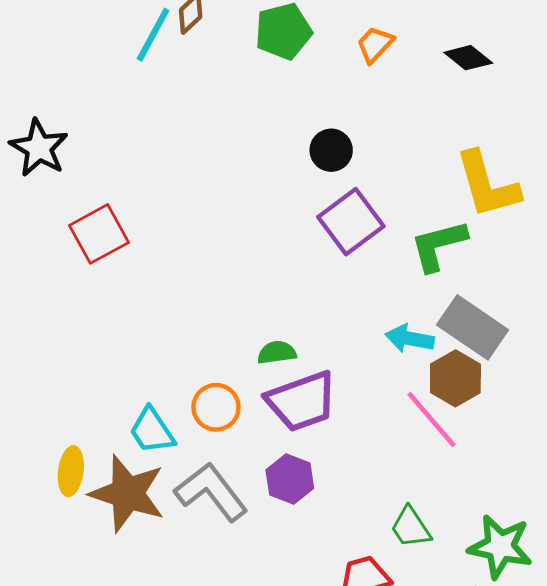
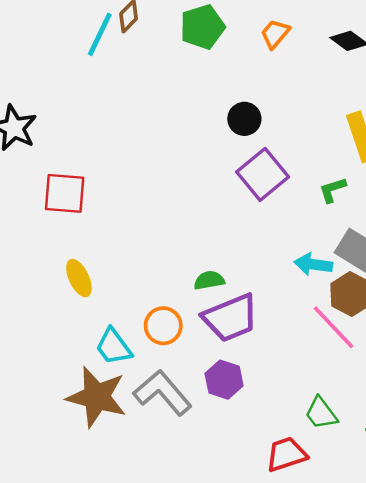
red square: (99, 234) -> (65, 193), turned 36
green L-shape: (438, 245) -> (332, 190), size x0.6
yellow ellipse: (71, 471) -> (79, 278), moved, turned -30

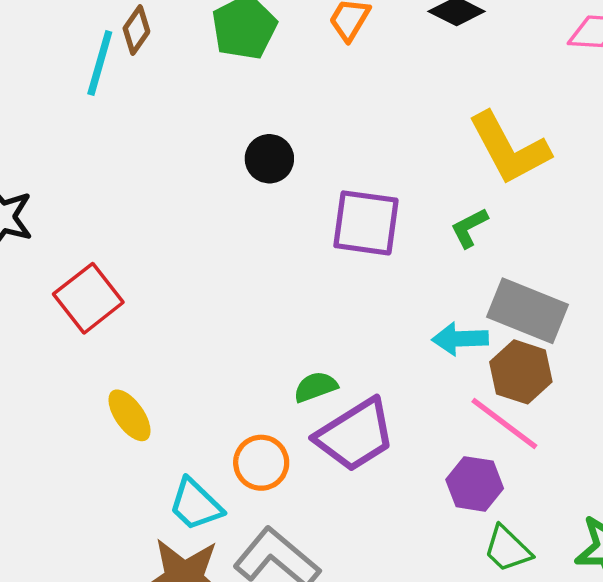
black circle: (244, 119) -> (269, 159), moved
purple square: (263, 174) -> (366, 223), turned -33
red square: (65, 193) -> (88, 298), turned -33
purple hexagon: (224, 380) -> (475, 484), moved

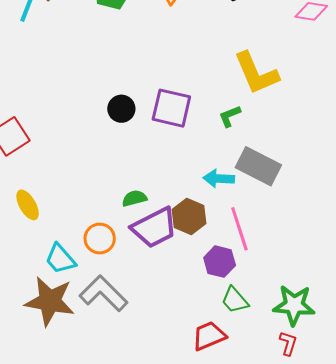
black circle: (269, 159) -> (121, 109), moved
brown hexagon: (521, 372) -> (189, 217), moved
pink line: (504, 424) -> (239, 229), turned 30

